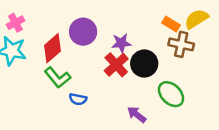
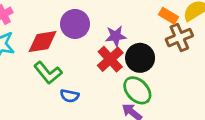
brown cross: (181, 44) -> (179, 38), turned -35
red diamond: (52, 48) -> (42, 42), turned 32
green ellipse: (171, 94) -> (137, 90), moved

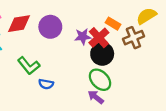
orange rectangle: (169, 16) -> (113, 24), moved
red diamond: (42, 42) -> (19, 24), moved
red cross: (110, 59) -> (99, 38), moved

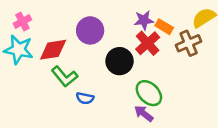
red diamond: (19, 24) -> (53, 50), moved
purple star: (83, 37) -> (144, 20), moved
black circle: (102, 54) -> (120, 61), moved

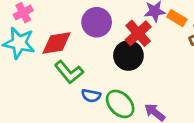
red cross: (148, 43) -> (138, 33), moved
green ellipse: (149, 93) -> (120, 104), moved

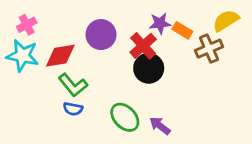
black circle: (128, 55) -> (149, 68), moved
blue semicircle: (91, 96) -> (73, 109), moved

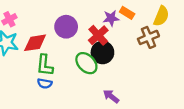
yellow semicircle: (226, 21) -> (161, 16), turned 144
orange rectangle: (182, 30) -> (127, 13), moved
green L-shape: (73, 85) -> (45, 65), turned 45
green ellipse: (125, 117) -> (86, 63), moved

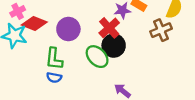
purple circle: (66, 27) -> (68, 29), moved
red diamond: (35, 43) -> (34, 24), moved, turned 30

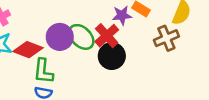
red diamond: (34, 24) -> (28, 50), moved
green ellipse: (97, 57) -> (81, 37), moved

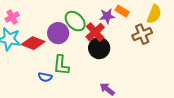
green ellipse: (81, 37) -> (75, 21), moved
green L-shape: (43, 71) -> (61, 65), moved

